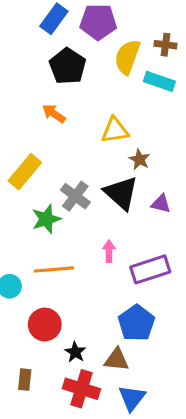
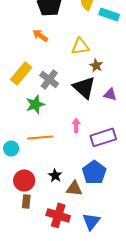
gray cross: (75, 196) -> (49, 79), moved
red circle: (45, 325) -> (24, 180), moved
black star: (75, 352) -> (55, 175), moved
brown triangle: (117, 360) -> (74, 188), moved
brown rectangle: (25, 380) -> (26, 201), moved

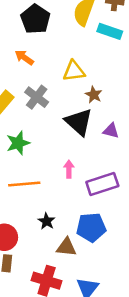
gray cross: (49, 79) -> (37, 97), moved
blue pentagon: (94, 172) -> (91, 227), turned 30
black star: (55, 175) -> (47, 221), moved

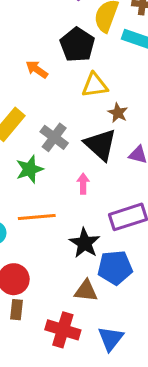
black pentagon: (35, 19) -> (77, 45), moved
gray cross: (37, 97) -> (54, 137), moved
pink arrow: (69, 169) -> (83, 184), moved
black star: (47, 221) -> (85, 243), moved, size x1.5

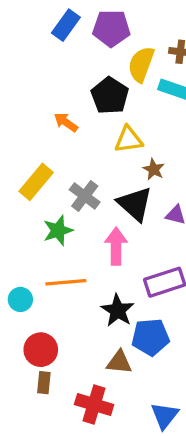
pink arrow: (83, 184) -> (116, 246), size x1.6
blue triangle: (111, 339) -> (165, 415), moved

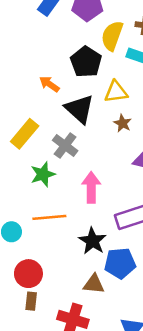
yellow triangle: (129, 140) -> (116, 92), moved
black triangle: (135, 204) -> (79, 109), moved

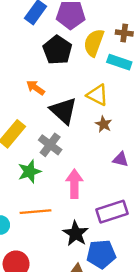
black pentagon: (86, 62) -> (57, 50), moved
yellow triangle: (116, 92) -> (97, 95), turned 35

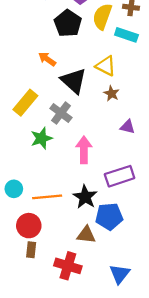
orange line: (36, 212) -> (47, 197), moved

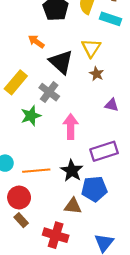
yellow triangle: (106, 66) -> (91, 48), turned 36
brown rectangle: (31, 250) -> (21, 220), turned -48

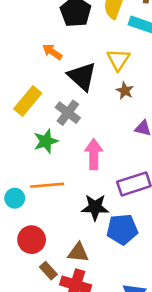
orange line: (36, 171) -> (47, 185), moved
black star: (72, 171) -> (95, 207), turned -30
brown triangle: (73, 206) -> (78, 253), moved
brown rectangle: (21, 220) -> (48, 271), moved

